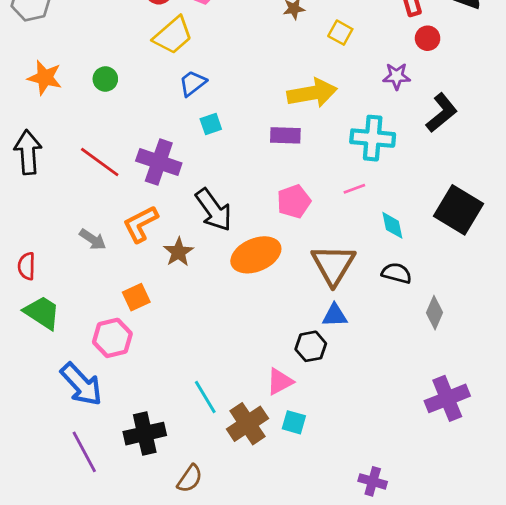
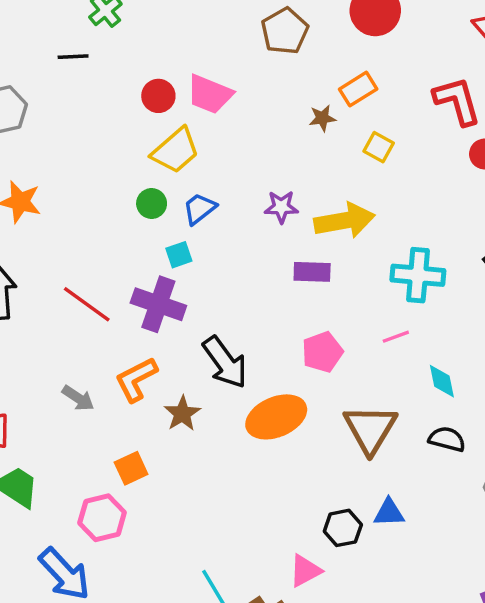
purple star: (397, 76) -> (281, 207), moved
green circle: (105, 79) -> (152, 204), moved
cyan square: (211, 124) -> (179, 255), moved
blue triangle: (335, 315) -> (389, 513), moved

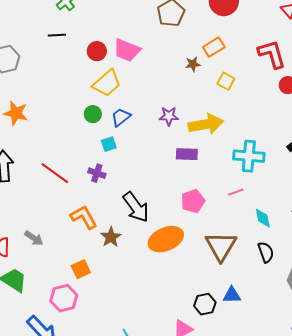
black line: (73, 57) -> (57, 35), moved
purple cross: (158, 304) -> (97, 173), size x0.6
orange L-shape: (136, 379) -> (84, 217), turned 88
gray arrow: (78, 398) -> (34, 238), moved
black semicircle: (447, 439) -> (266, 252), turned 55

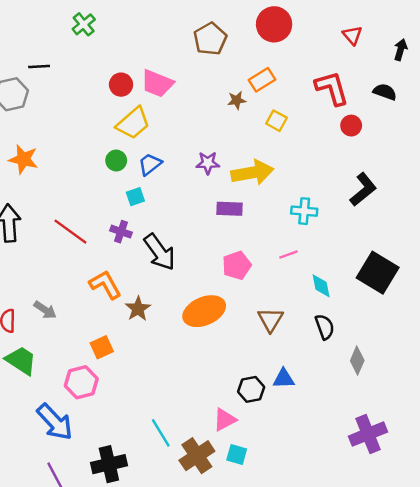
black line: (57, 35) -> (39, 67), moved
cyan cross: (249, 156) -> (304, 211), size x0.7
black arrow: (136, 207) -> (160, 252), moved
brown triangle: (221, 246) -> (270, 320), size x0.7

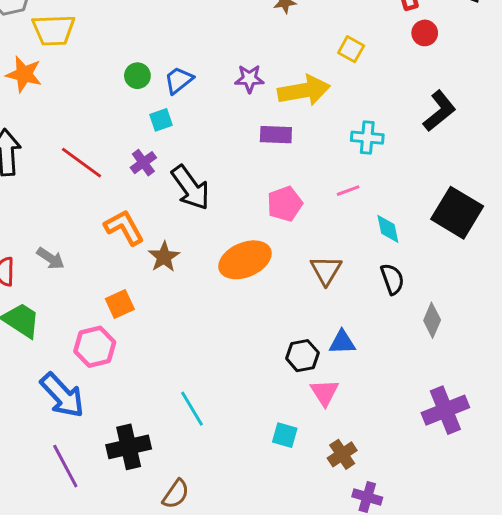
yellow square: (276, 121) -> (351, 49), moved
yellow trapezoid: (133, 123) -> (53, 30), moved, turned 39
purple cross: (121, 232) -> (143, 163), turned 35
pink triangle: (225, 420) -> (325, 392), moved, turned -35
brown cross: (197, 456) -> (342, 454), moved, size x0.7

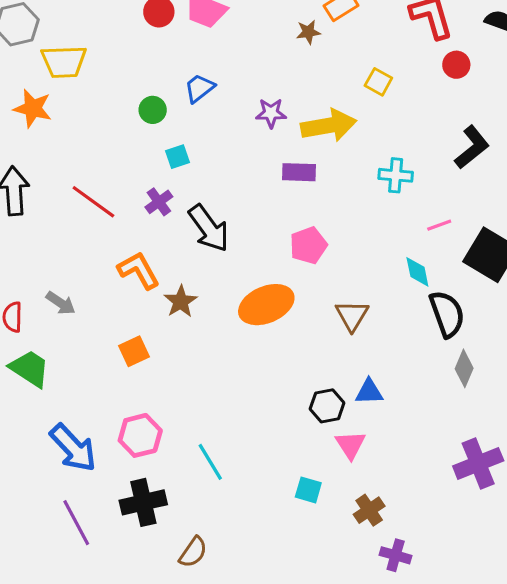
blue trapezoid: (179, 80) -> (199, 88), moved
pink line: (348, 191) -> (439, 225), moved
black semicircle: (392, 279) -> (447, 314), moved, size x1.4
pink hexagon: (95, 347) -> (140, 435), moved

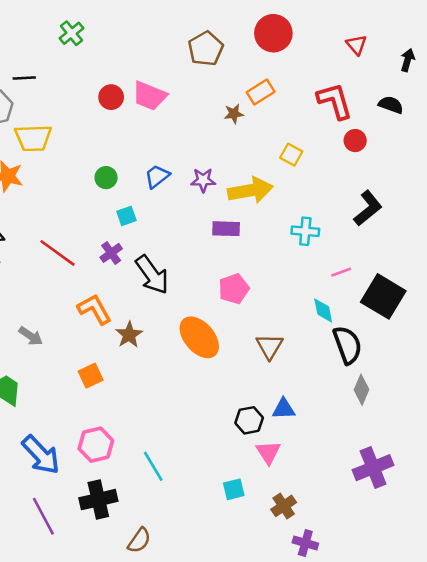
blue trapezoid: (199, 88) -> (157, 176), moved
orange ellipse: (266, 305) -> (199, 337), turned 72
cyan square: (308, 490) -> (234, 489), turned -30

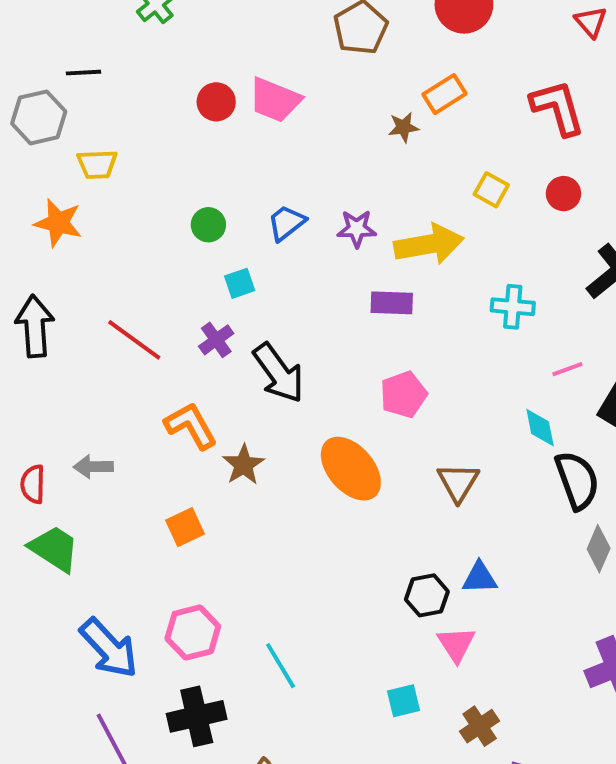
yellow trapezoid: (33, 138) -> (97, 164), size x0.7
red circle: (355, 141) -> (563, 194), moved
gray arrow: (31, 336) -> (93, 467), turned 145

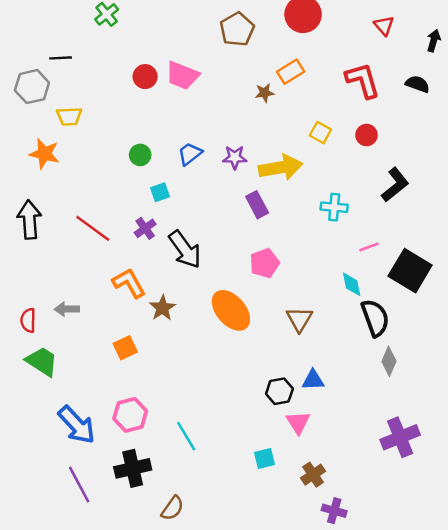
purple rectangle: (392, 303) -> (257, 205), turned 60

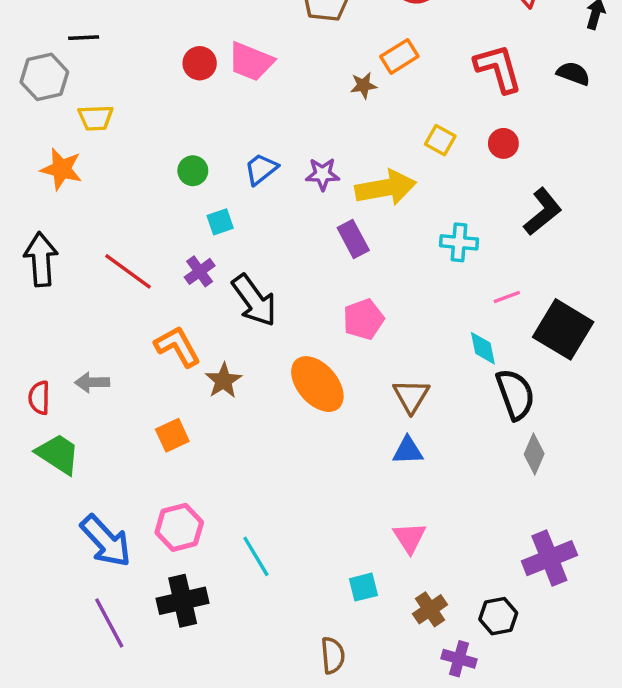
blue triangle: (313, 380) -> (408, 451), moved
black hexagon: (279, 391) -> (498, 616), moved
brown semicircle: (172, 508) -> (333, 655), moved, turned -40

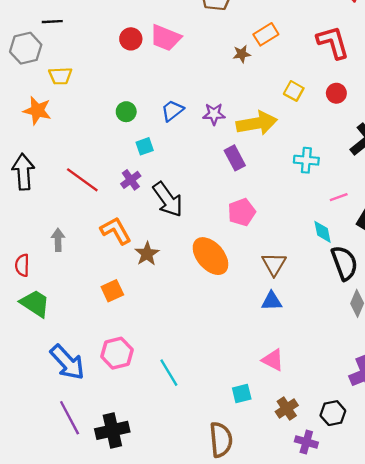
gray arrow: (92, 382) -> (58, 240), moved, turned 90
pink triangle: (410, 538) -> (273, 360), turned -30
black cross: (183, 601) -> (112, 430), moved
brown semicircle: (333, 655) -> (221, 440), size x1.4

